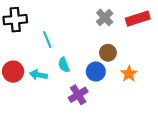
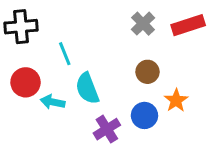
cyan semicircle: (64, 65) -> (87, 88), size x1.5
red circle: (13, 72) -> (26, 82), moved
blue circle: (96, 72) -> (144, 115), moved

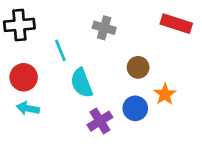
gray cross: (143, 24) -> (104, 28), moved, turned -30
red rectangle: (188, 25) -> (176, 24), turned 36
cyan arrow: (53, 102) -> (28, 108), moved

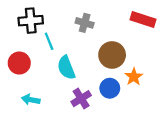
black cross: (19, 25) -> (31, 21), moved
brown circle: (138, 67) -> (112, 55), size x1.5
cyan arrow: (28, 108) -> (31, 100), moved

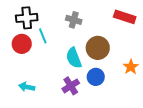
red circle: (19, 63) -> (22, 44), moved
cyan semicircle: (66, 68) -> (74, 58), moved
orange star: (134, 77) -> (131, 67), moved

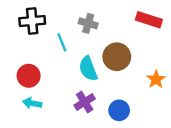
cyan line: (43, 36) -> (62, 42), moved
red circle: (22, 44) -> (29, 76), moved
blue circle: (96, 77) -> (119, 110), moved

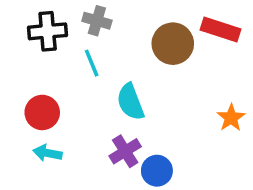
gray cross: (88, 23) -> (97, 21), moved
brown circle: (117, 57) -> (173, 44), moved
blue circle: (119, 110) -> (157, 171), moved

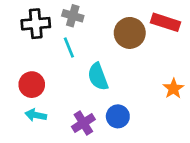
purple cross: (125, 151) -> (83, 123), moved
blue circle: (157, 171) -> (118, 116), moved

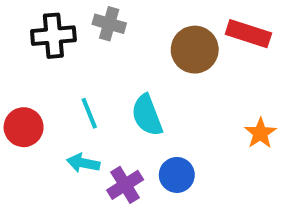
cyan line: (69, 48) -> (89, 113), moved
red circle: (32, 85) -> (24, 127), moved
cyan arrow: (36, 115) -> (83, 163), moved

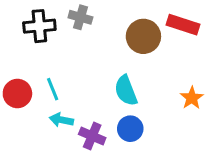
cyan line: (89, 113) -> (53, 89), moved
cyan semicircle: (147, 115) -> (126, 91), moved
purple cross: (125, 185) -> (92, 136), turned -35

